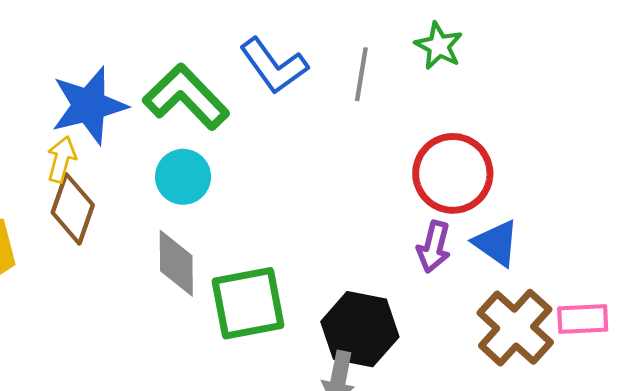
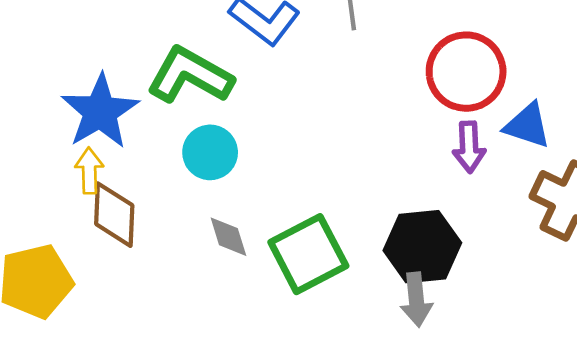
gray diamond: (176, 263) -> (228, 237), size x0.7

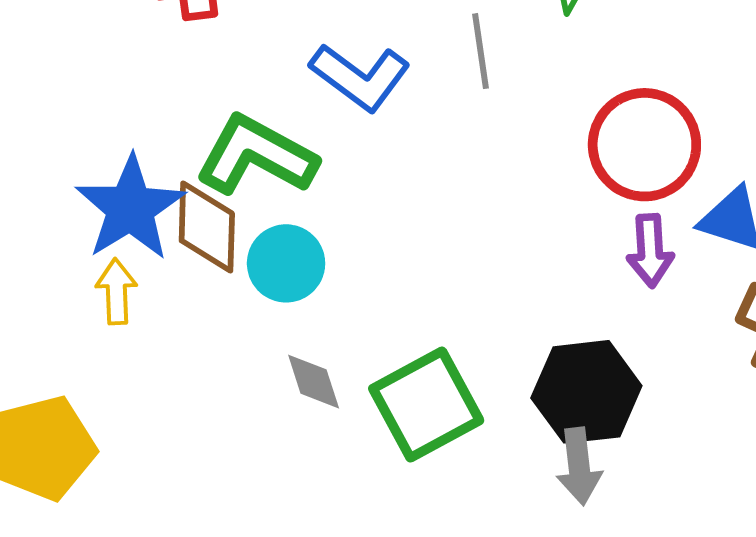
brown diamond: (114, 215) -> (207, 227), moved

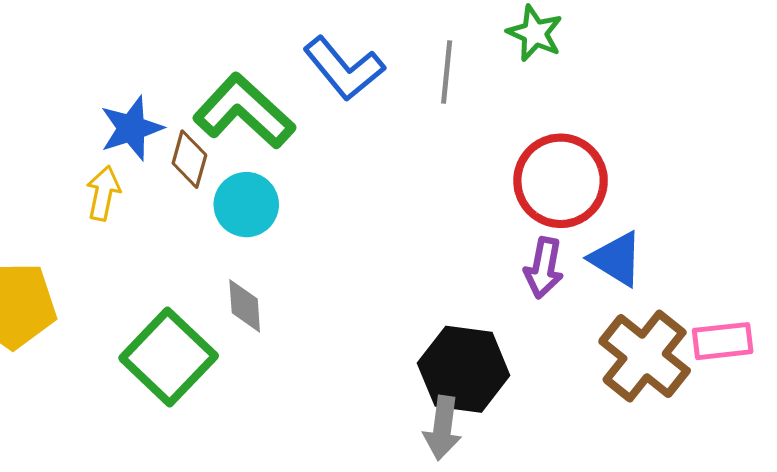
blue star: (130, 208) -> (131, 128), size x0.7
brown diamond: (207, 227) -> (189, 159), size x0.7
green square: (426, 405) -> (169, 357), moved, turned -32

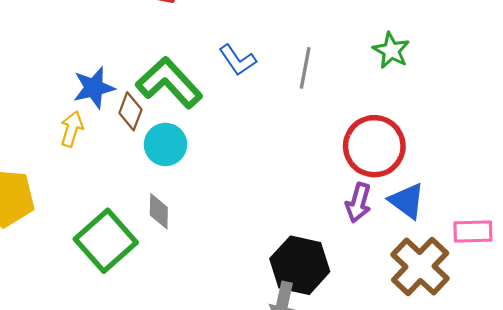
green star: (535, 33) -> (391, 50), moved
blue L-shape: (344, 69) -> (237, 60), size x0.7
pink rectangle: (723, 341) -> (473, 231), moved

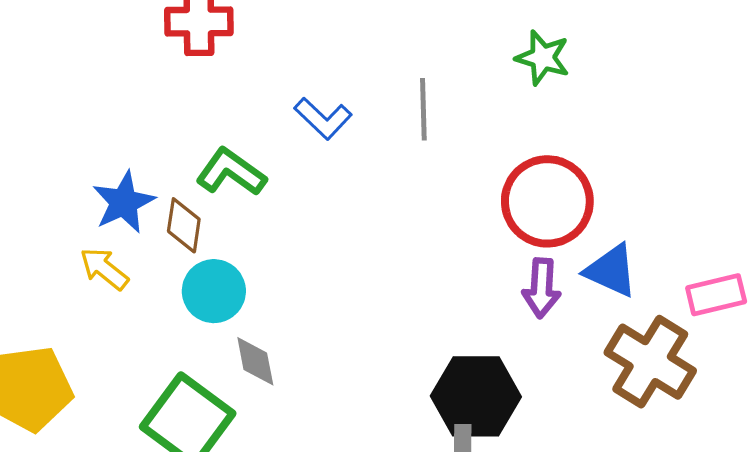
green L-shape: (169, 83) -> (231, 172), size x0.7
yellow arrow: (72, 129) -> (104, 269), turned -56
cyan circle: (165, 144) -> (214, 291), moved

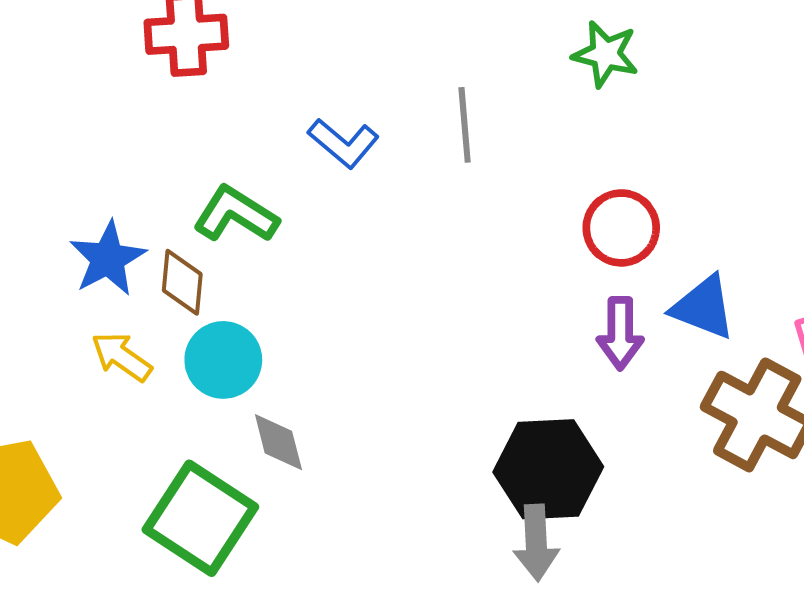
red circle: (547, 201) -> (621, 228), size x0.7
yellow arrow: (104, 269) -> (122, 357), moved

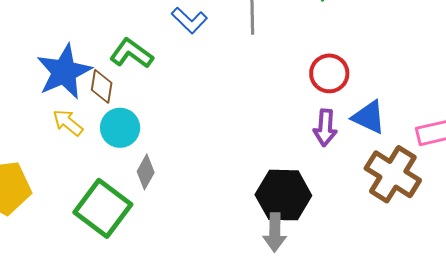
blue star: (108, 259) -> (64, 72), size x1.4
gray diamond: (278, 442) -> (146, 172), turned 40

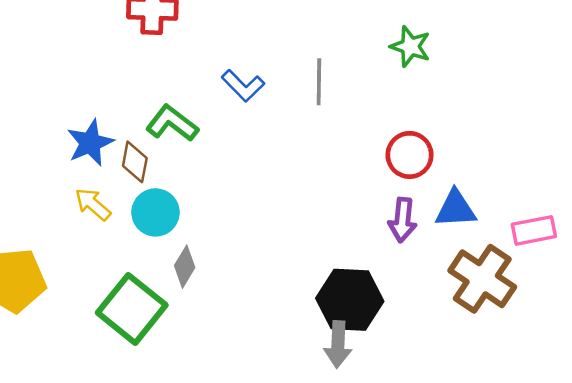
blue star: (64, 72) -> (90, 143), size x0.7
blue triangle: (369, 117) -> (455, 209), turned -30

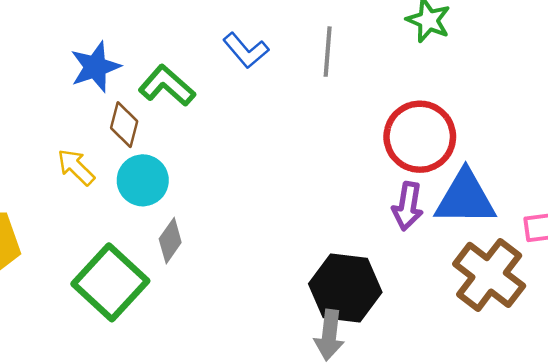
blue star: (90, 143) -> (95, 67), moved
red circle: (410, 155) -> (420, 137), size x1.4
blue triangle: (455, 209) -> (465, 198), size x1.4

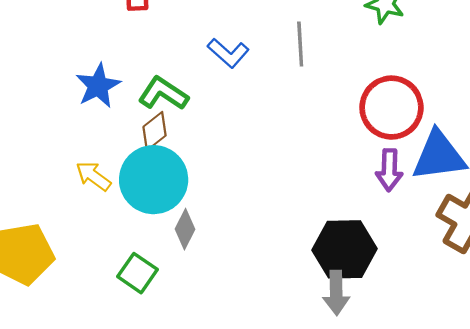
brown diamond: (124, 125) -> (155, 131), moved, turned 45
cyan circle: (143, 180) -> (154, 180), size x1.5
green square: (110, 282) -> (138, 273), size x0.6

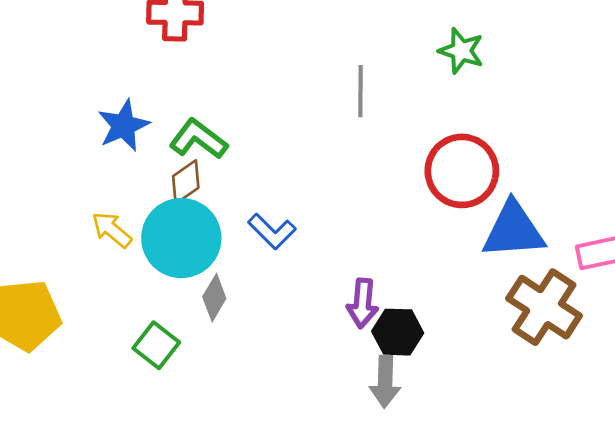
blue L-shape: (228, 53) -> (272, 231), moved
purple arrow: (389, 170) -> (362, 303), moved
black hexagon: (344, 249) -> (398, 332), size x0.7

